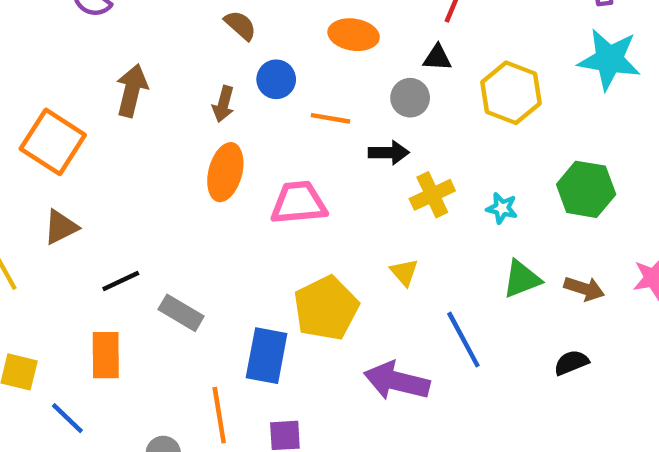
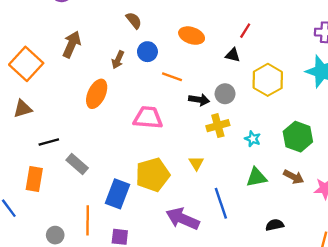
gray circle: (410, 98) -> (225, 94), moved
orange ellipse: (225, 172) -> (97, 94), moved
brown arrow: (584, 289) -> (294, 177), moved

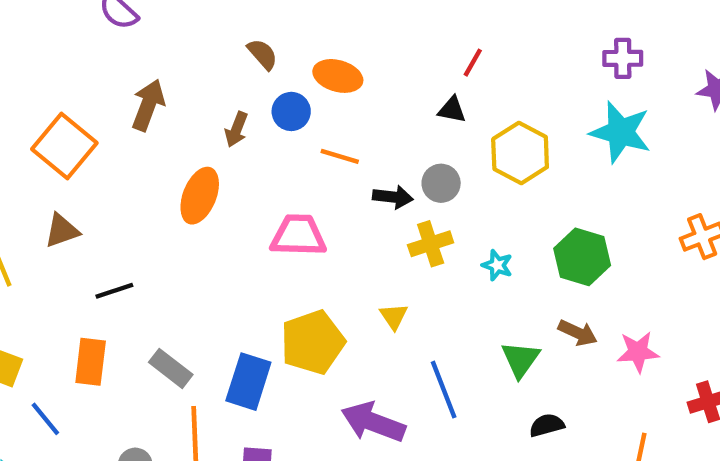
orange ellipse: (192, 36) -> (338, 76), moved
gray rectangle: (77, 164) -> (171, 368), moved
green triangle: (256, 177) -> (520, 359), moved, turned -40

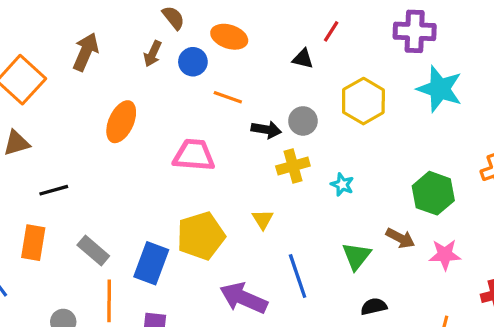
purple cross: (623, 58) -> (415, 31), moved, size x1.4
black triangle: (452, 110) -> (303, 59), moved
brown arrow: (236, 129) -> (153, 54), moved
green hexagon: (582, 257) -> (433, 193), moved

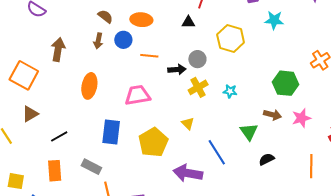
cyan star: (440, 89) -> (274, 20), size x0.7
blue rectangle: (151, 263) -> (111, 132), moved

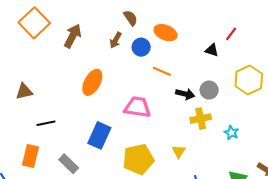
orange square: (24, 75) -> (34, 23), moved

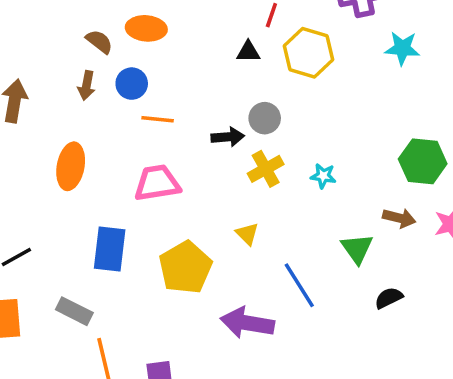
orange ellipse: (166, 33) -> (146, 28), moved
orange line: (162, 71) -> (158, 119), moved
yellow hexagon: (249, 80) -> (309, 53), moved

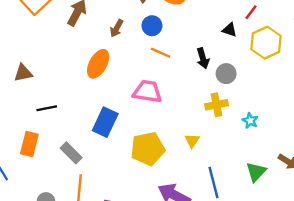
brown arrow: (87, 85) -> (117, 28), moved
black arrow: (228, 137) -> (203, 58), moved, turned 60

